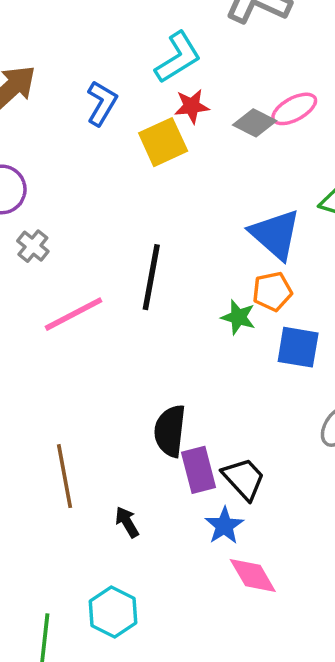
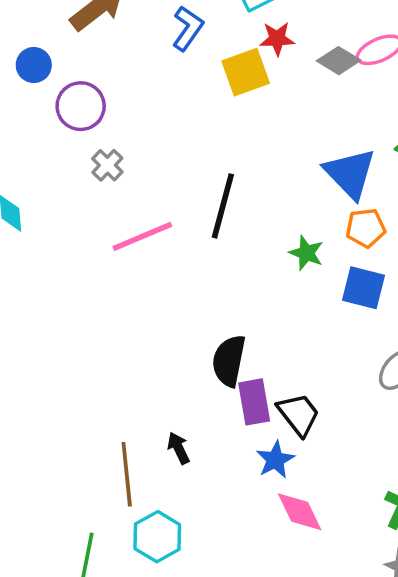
orange pentagon: (272, 291) -> (366, 228), moved
brown line: (65, 476) -> (127, 474), moved

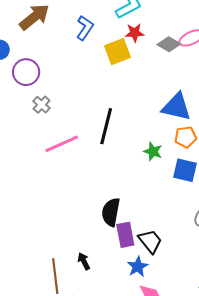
blue triangle: (350, 173) -> (176, 107), turned -32

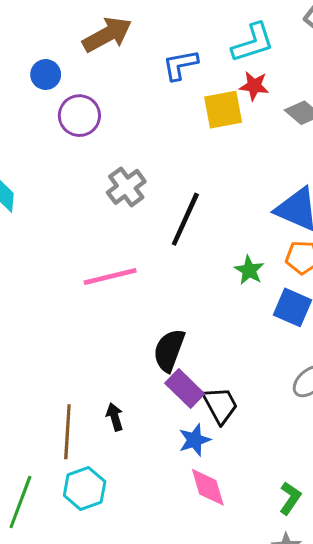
blue L-shape: (85, 28) -> (180, 65), turned -145
gray cross: (42, 105) -> (126, 187), moved, size x1.4
pink line: (62, 144) -> (110, 276), moved
purple rectangle: (125, 235) -> (185, 388), turned -45

